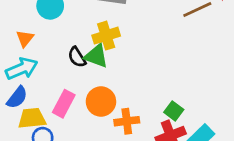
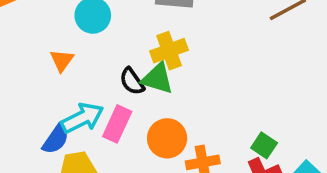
cyan arrow: (22, 69) -> (82, 118), moved
pink rectangle: (64, 104) -> (117, 124), moved

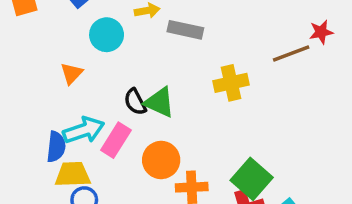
yellow cross: (169, 51) -> (231, 83), moved
blue semicircle: (56, 139) -> (56, 147), turned -36
green square: (264, 145) -> (252, 179), size x1.6

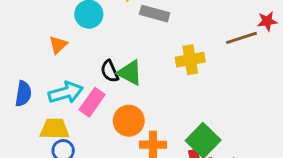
blue semicircle: (56, 147) -> (23, 94), moved

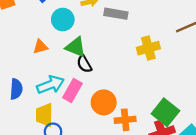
orange triangle: (58, 45) -> (40, 47), turned 35
green triangle: (130, 73) -> (76, 47), moved
yellow trapezoid: (55, 129) -> (44, 115), turned -85

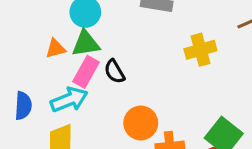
green triangle: (76, 47) -> (86, 44), moved, turned -30
pink rectangle: (72, 90) -> (86, 72), moved

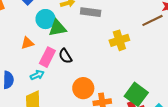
green triangle: (86, 44) -> (57, 28), moved
cyan arrow: (69, 100) -> (37, 75), size x0.6

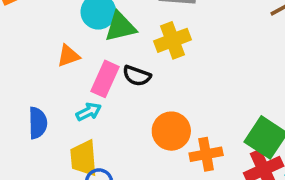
yellow cross: (119, 40) -> (172, 40), moved
black semicircle: (65, 56) -> (137, 76), turned -35

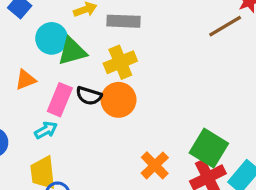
orange circle: (171, 131) -> (118, 100), moved
orange cross: (206, 154) -> (155, 165), turned -32

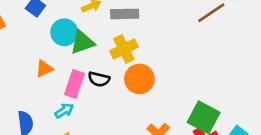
orange circle: (118, 100) -> (139, 79), moved

